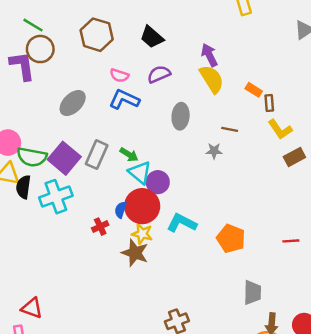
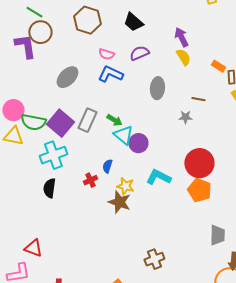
yellow semicircle: (212, 79) -> (183, 57), size x0.7
black semicircle: (23, 187) -> (49, 188), moved
red circle: (142, 206) -> (199, 163), moved

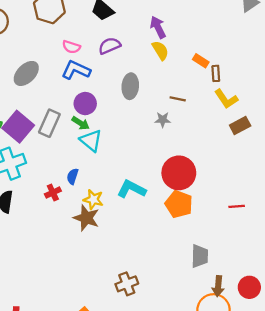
purple circle: (138, 143) -> (85, 104), moved

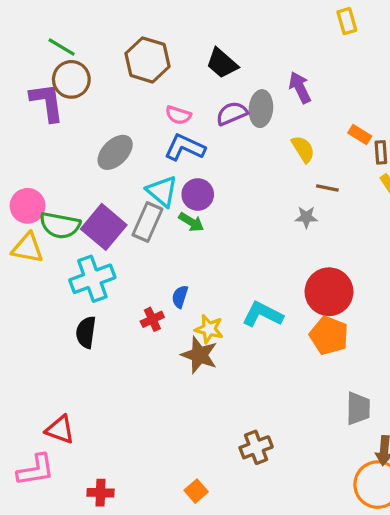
yellow semicircle: (160, 50) -> (303, 149), moved
gray ellipse: (130, 86) -> (261, 109), moved
cyan triangle: (91, 141) -> (162, 191), moved

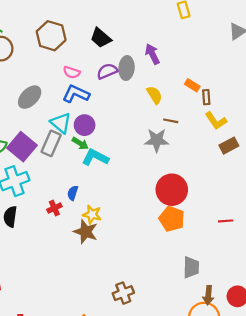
gray star: (306, 217) -> (157, 140), size x1.6
cyan L-shape: (263, 314) -> (95, 157), moved

